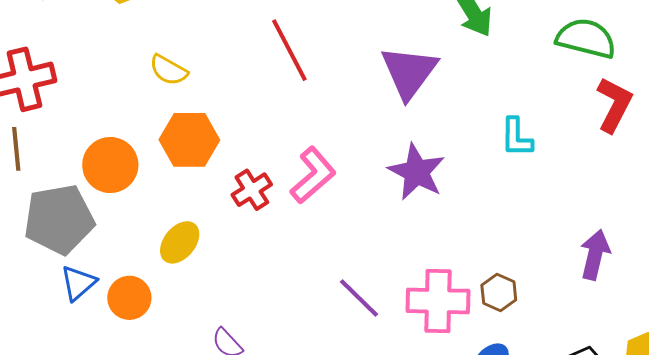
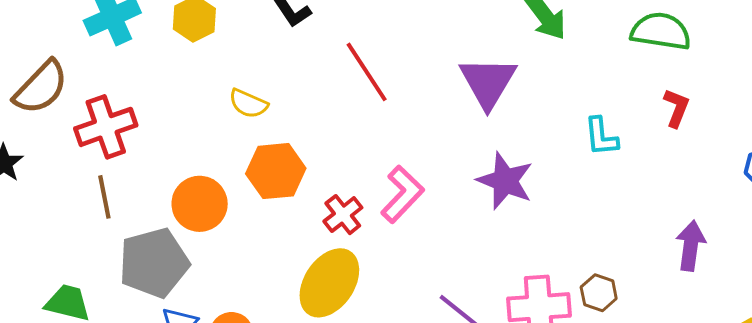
red L-shape: (614, 105) -> (677, 108), moved, size x0.7
yellow ellipse: (180, 242) -> (329, 283), moved, size x1.6

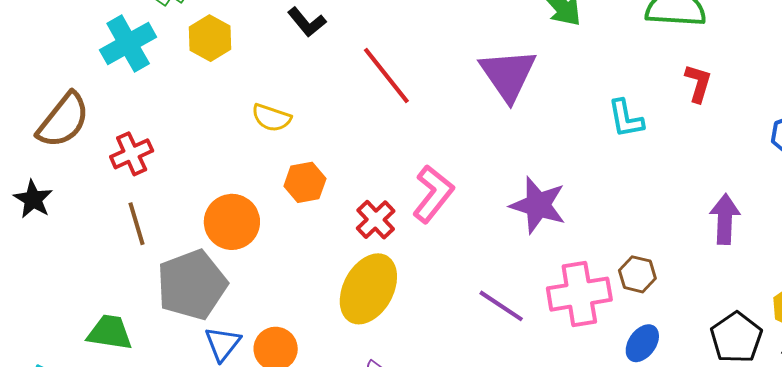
red cross: (106, 127) -> (132, 154), size x0.7
orange hexagon: (276, 171) -> (305, 182), size x0.7
purple star: (505, 181) -> (538, 205), moved

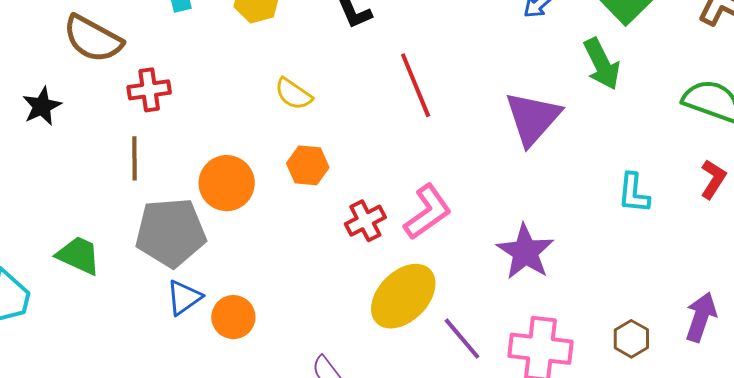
brown semicircle: (63, 120) -> (93, 39), turned 64
brown hexagon: (637, 274) -> (631, 339), moved
yellow ellipse: (368, 289) -> (403, 296), moved

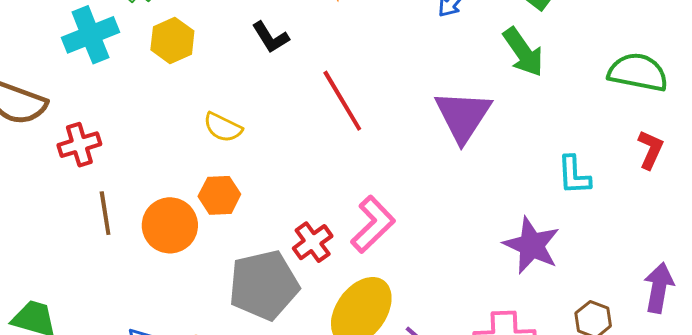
brown line: (134, 158) -> (105, 213), moved
orange hexagon: (308, 165) -> (219, 195), moved
gray pentagon: (171, 232) -> (264, 285), moved
purple star: (525, 252) -> (532, 245), moved

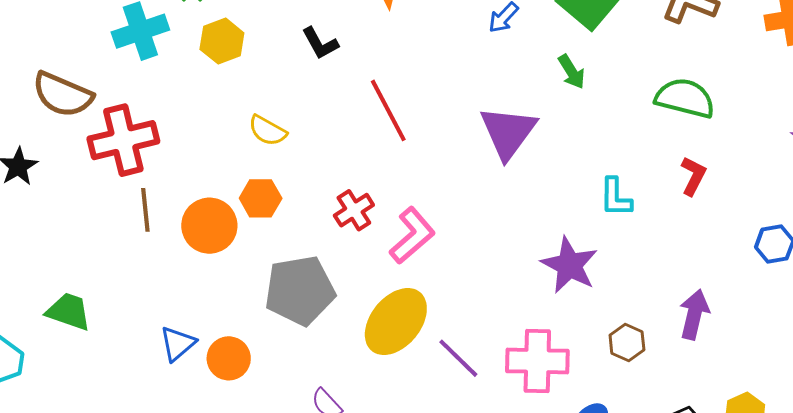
green arrow: (523, 52) -> (572, 72), size x0.7
red cross: (79, 145) -> (123, 140), size x1.6
red cross: (313, 242) -> (354, 210), moved

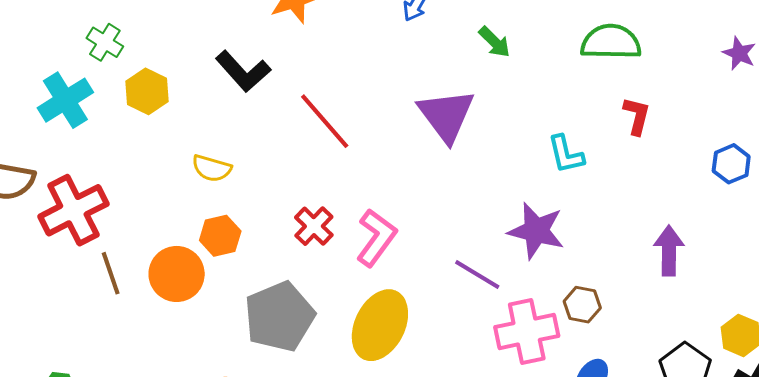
black L-shape: (320, 43) -> (243, 71), size x1.4
brown hexagon: (627, 343) -> (582, 305), moved
purple line: (458, 358) -> (477, 274), moved

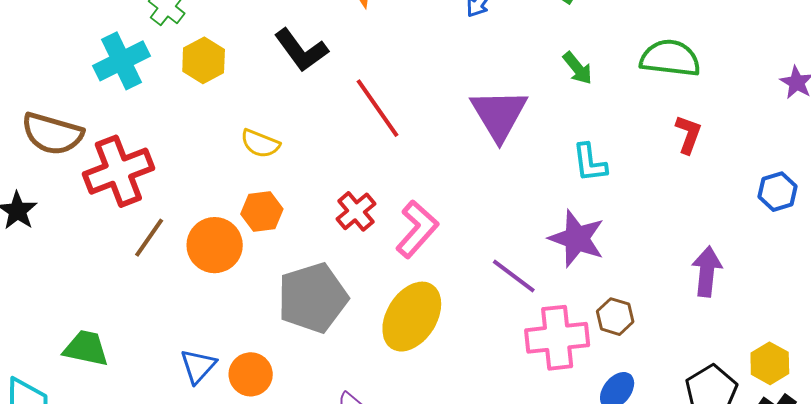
green arrow: (495, 42) -> (578, 68), moved
cyan L-shape: (566, 154) -> (590, 163), moved
brown line: (111, 273) -> (149, 238), turned 48

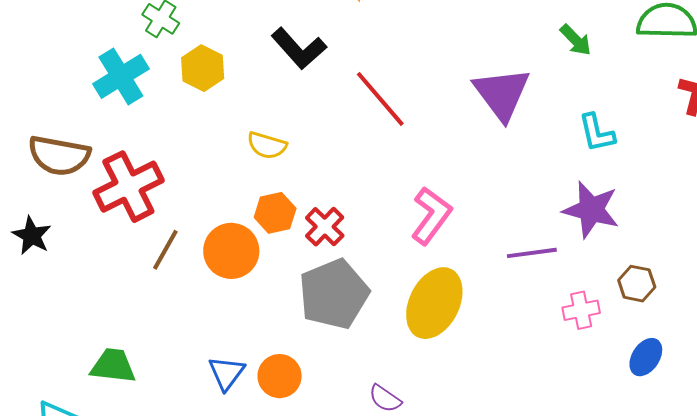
red cross: (356, 211) -> (325, 227), moved
purple line: (514, 276) -> (532, 253), turned -39
pink cross: (557, 338) -> (581, 310), size x0.6

